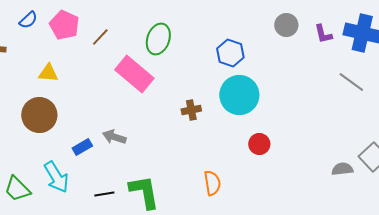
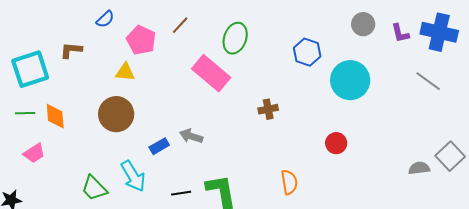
pink pentagon: (64, 25) -> (141, 40), moved
brown line: (100, 37) -> (180, 25), moved
cyan circle: (239, 95) -> (350, 80), moved

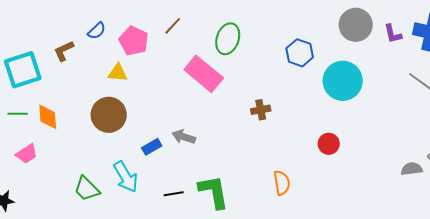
blue semicircle: (105, 19) -> (97, 31), moved
gray circle: (363, 24) -> (356, 25), size x1.4
brown L-shape: (71, 50) -> (64, 51), turned -30

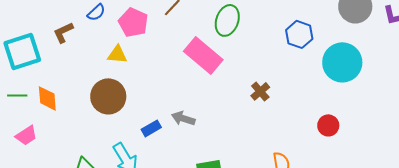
brown cross: (261, 110) -> (260, 91), turned -30

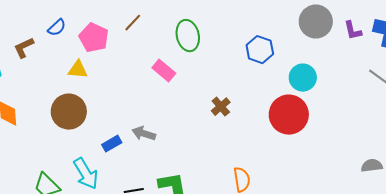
green ellipse: (227, 20) -> (188, 36), turned -32
pink rectangle: (203, 55) -> (164, 71), size x0.6
cyan circle: (342, 62) -> (303, 78), size x0.7
red circle: (328, 125) -> (289, 115), moved, size x1.8

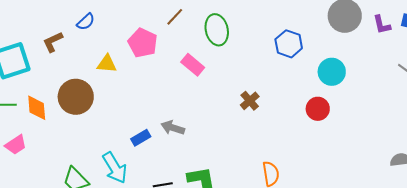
brown line: (133, 23) -> (175, 17), moved
pink pentagon: (94, 38) -> (143, 43), moved
brown circle: (69, 112) -> (76, 97), moved
red circle: (289, 115) -> (318, 109), size x0.6

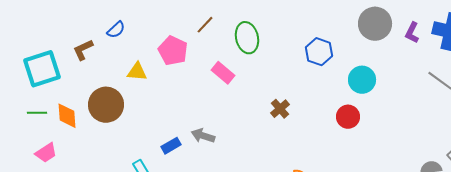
purple L-shape: (382, 25) -> (412, 33), turned 40

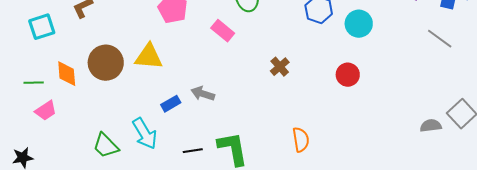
cyan square: (42, 69) -> (42, 27), size x0.7
yellow triangle: (137, 72) -> (149, 57), moved, size x1.4
cyan circle: (362, 80) -> (359, 24), moved
green line: (37, 113) -> (34, 83), moved

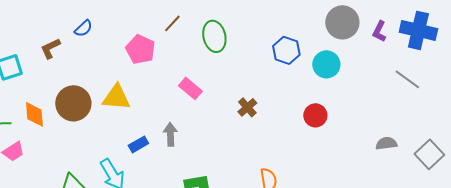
pink rectangle: (223, 31) -> (190, 88), moved
gray arrow: (203, 94) -> (170, 134), turned 70
gray semicircle: (431, 126) -> (386, 143), moved

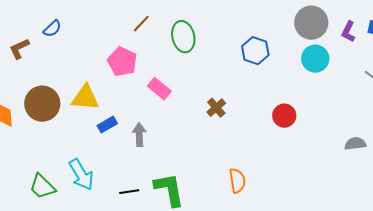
pink pentagon: (140, 49) -> (122, 62), moved
cyan circle: (326, 64) -> (315, 59), moved
blue rectangle: (138, 144) -> (107, 125), moved

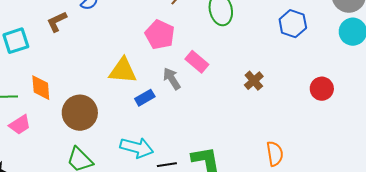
brown circle: (42, 104) -> (80, 113), moved
gray arrow: (139, 135) -> (172, 79), moved, turned -30
cyan arrow: (81, 175) -> (137, 148), moved, turned -44

